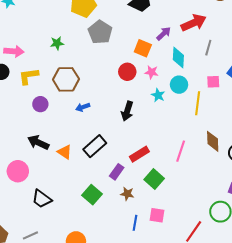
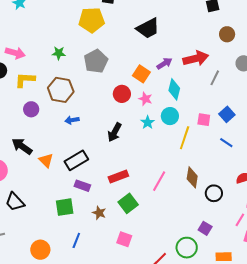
gray pentagon: (100, 32) -> (96, 61), moved
gray line: (208, 48) -> (215, 78), moved
purple rectangle: (117, 172) -> (82, 186), moved, turned 63
green square: (92, 195) -> (65, 207), turned 30
blue line: (135, 223) -> (76, 240), moved

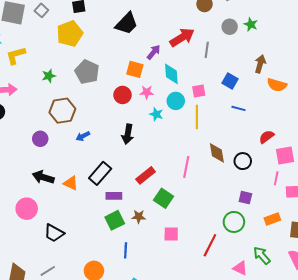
yellow L-shape: (25, 80) -> (16, 55), moved
pink square: (204, 120) -> (199, 91), moved
green square: (65, 207) -> (115, 220), moved

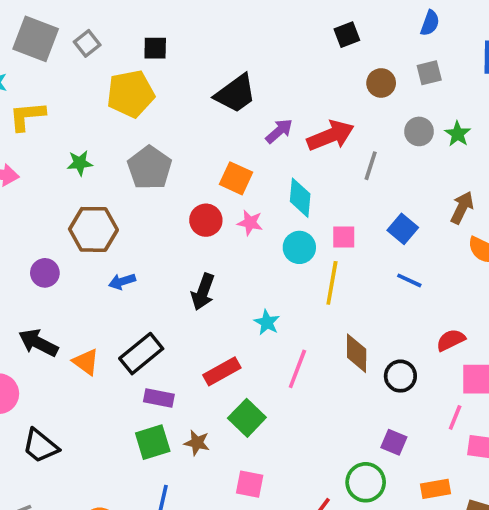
purple arrow: (154, 52) -> (279, 131), moved
cyan star: (156, 114) -> (267, 322), moved

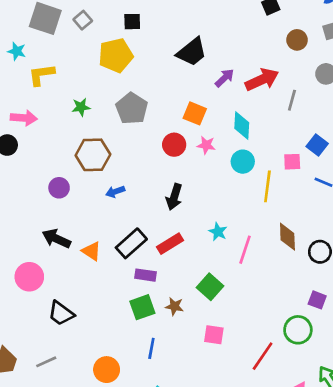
pink square: (344, 237) -> (292, 162), moved
cyan star: (267, 322) -> (218, 232), moved
red rectangle: (222, 371) -> (170, 244), moved

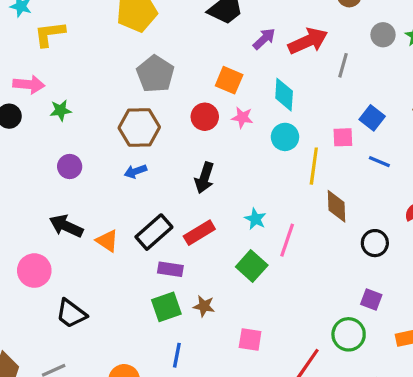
green star: (81, 107) -> (61, 110), moved
brown hexagon: (93, 155) -> (139, 127), moved
brown diamond: (287, 237) -> (337, 206), moved
green square: (210, 287) -> (252, 266), moved

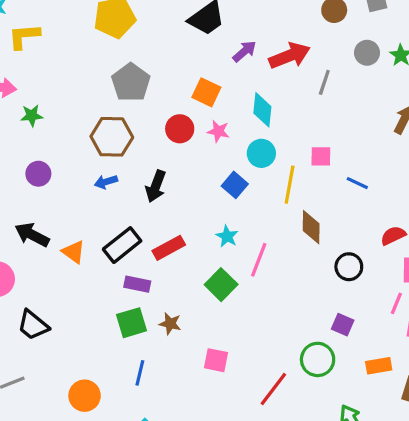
blue square: (372, 118) -> (235, 185), moved
black arrow: (204, 178) -> (156, 186), moved

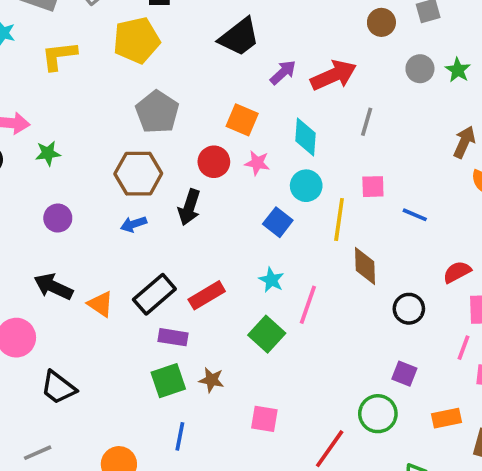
yellow L-shape: (24, 36) -> (59, 56), moved
gray line: (324, 82) -> (367, 122), moved
black arrow: (156, 186) -> (189, 207), moved

